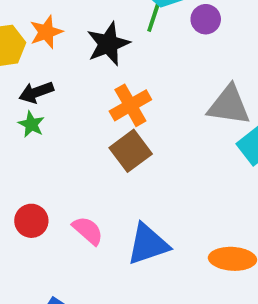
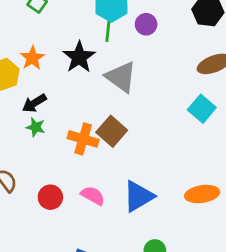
orange cross: (130, 105) -> (83, 139), moved, turned -32
gray triangle: (229, 105) -> (121, 77), moved, turned 40

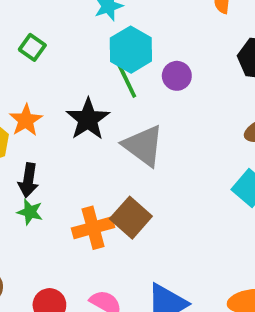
green line: (108, 28) -> (127, 81), turned -32
black arrow: (34, 103) -> (28, 180), turned -50
orange cross: (83, 139) -> (93, 228), turned -32

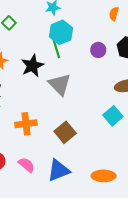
purple circle: (177, 76) -> (98, 50), moved
brown square: (131, 218) -> (65, 132), moved

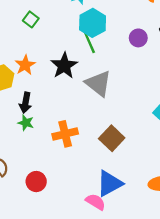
pink semicircle: (26, 165) -> (96, 202), moved

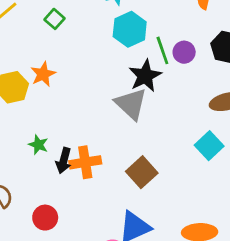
green line: (89, 42) -> (162, 50), moved
black star: (64, 66) -> (145, 76), moved
black arrow: (26, 103) -> (64, 161), moved

